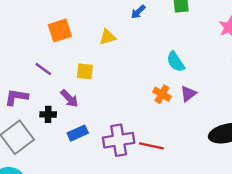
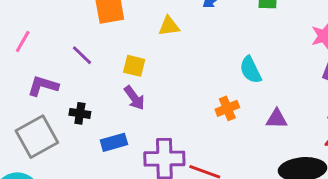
orange cross: (162, 94) -> (227, 108), turned 30
purple triangle: (188, 94) -> (277, 119), moved, turned 30
purple arrow: (69, 98) -> (134, 98), moved

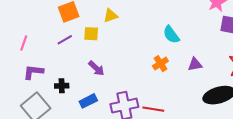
pink line: (23, 41) -> (24, 43), moved
purple line: (82, 55) -> (65, 40), moved, turned -63
yellow square: (134, 66) -> (91, 34), moved

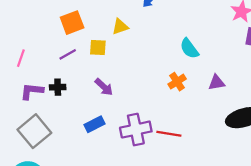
black cross: (62, 86) -> (58, 87), moved

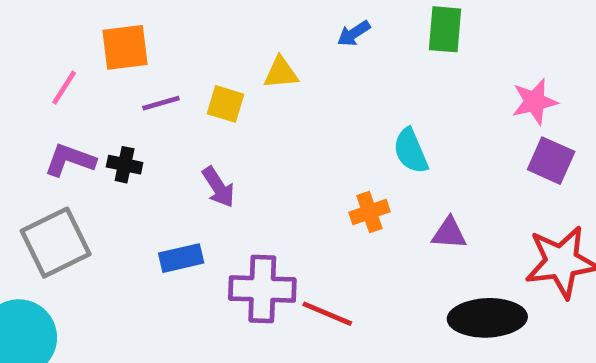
orange square: (72, 23) -> (125, 47), moved

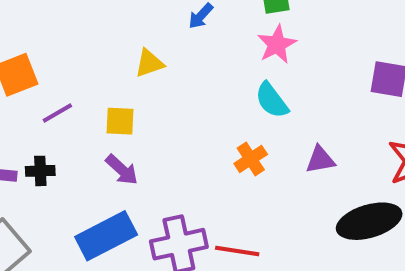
pink star: (535, 102) -> (277, 44), moved
yellow square: (226, 104) -> (120, 121), moved
blue rectangle: (181, 258) -> (106, 236), size x1.6

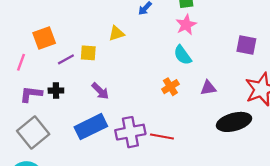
yellow square: (120, 121) -> (88, 53), moved

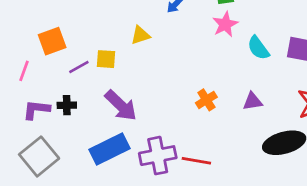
cyan semicircle: (183, 55) -> (258, 48), moved
purple arrow: (100, 91) -> (121, 106), size x1.5

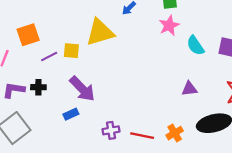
yellow triangle: (140, 35) -> (100, 32), size x1.8
orange cross: (206, 100) -> (175, 133), moved
blue rectangle: (110, 149) -> (71, 114), moved, size x0.5
purple cross: (158, 156) -> (111, 130), size x0.6

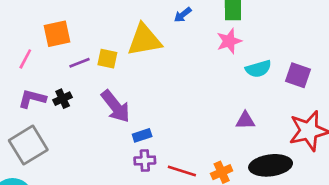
cyan semicircle: (195, 46) -> (258, 69), turned -78
black cross: (38, 87) -> (63, 99), turned -32
blue rectangle: (71, 114) -> (142, 135), moved

